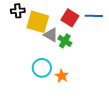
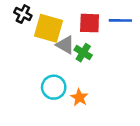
black cross: (18, 11) -> (23, 14), turned 32
red square: (70, 18) -> (90, 23), turned -30

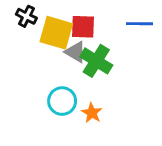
red square: (90, 23) -> (83, 27), moved
green cross: (83, 53) -> (96, 61), size x1.5

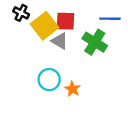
yellow square: (56, 33) -> (44, 26), turned 36
green cross: (96, 61) -> (95, 42), moved

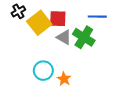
black cross: (21, 13) -> (18, 11), turned 32
gray triangle: (60, 41) -> (64, 37), moved

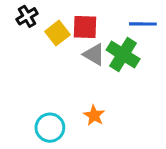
yellow square: (39, 23) -> (58, 33), size x0.7
cyan circle: (43, 71) -> (50, 128), moved

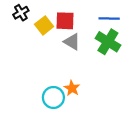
green cross: (123, 54) -> (108, 42), moved
cyan circle: (50, 128) -> (53, 97), moved

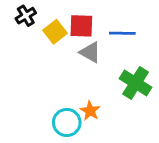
blue line: (109, 19) -> (122, 33), moved
green cross: (108, 42) -> (136, 83), moved

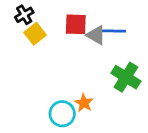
yellow square: (55, 32) -> (35, 34), moved
gray triangle: (90, 52) -> (96, 35), moved

